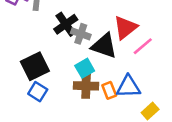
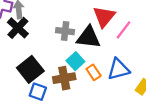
black cross: (66, 24) -> (18, 28), moved
brown cross: (86, 86) -> (64, 78), moved
orange rectangle: (109, 90) -> (94, 72), moved

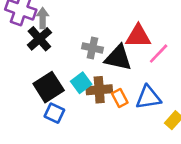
red triangle: (104, 17) -> (138, 36), turned 45
cyan square: (75, 61) -> (81, 83), moved
brown cross: (64, 78) -> (99, 90), moved

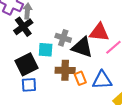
cyan square: (81, 83) -> (46, 50), moved, turned 35
blue square: (54, 113) -> (29, 85), turned -35

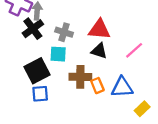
red triangle: (99, 32) -> (99, 29), moved
gray cross: (63, 38) -> (64, 32), moved
black triangle: (82, 47) -> (99, 51), size x0.7

